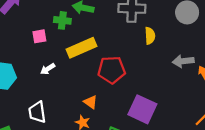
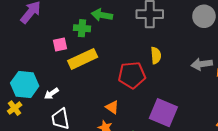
yellow semicircle: (150, 36) -> (156, 55), moved
yellow rectangle: (81, 48) -> (83, 59), moved
white arrow: (48, 69) -> (51, 94), moved

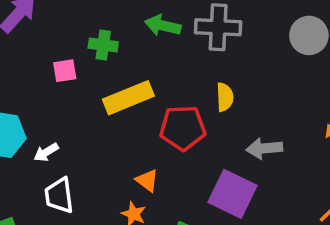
green arrow: (102, 15) -> (163, 25), moved
yellow rectangle: (83, 59) -> (128, 98), moved
gray arrow: (202, 64) -> (264, 148), moved

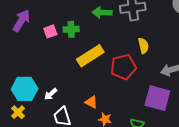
pink square: (65, 71) -> (50, 31), moved
orange triangle: (147, 180) -> (91, 102), moved

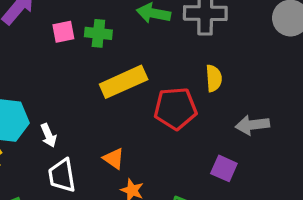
white arrow: (51, 94) -> (49, 135), turned -80
purple square: (157, 98) -> (224, 168), size x0.6

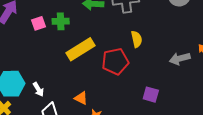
gray arrow: (252, 125) -> (180, 59), moved

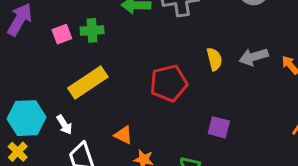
yellow semicircle: (137, 39) -> (214, 59), moved
yellow rectangle: (81, 49) -> (88, 82), moved
gray arrow: (180, 59) -> (254, 57), moved

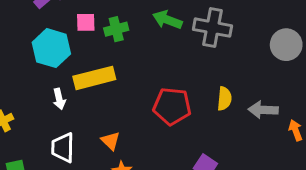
green cross: (92, 30) -> (116, 29), turned -30
cyan hexagon: (27, 118) -> (51, 48), moved
white arrow: (64, 125) -> (59, 99), moved

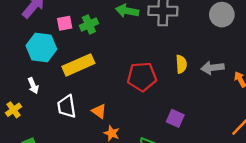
white arrow: (59, 99) -> (33, 86), moved
white trapezoid: (63, 148) -> (67, 106), moved

